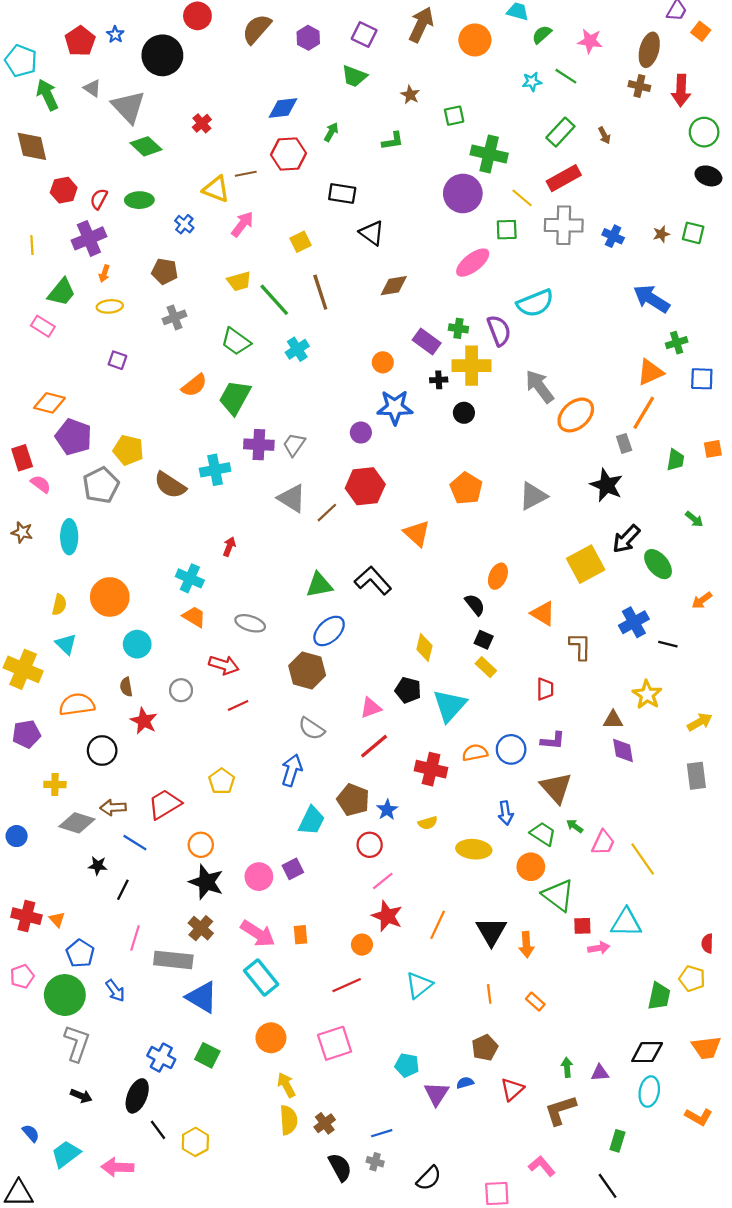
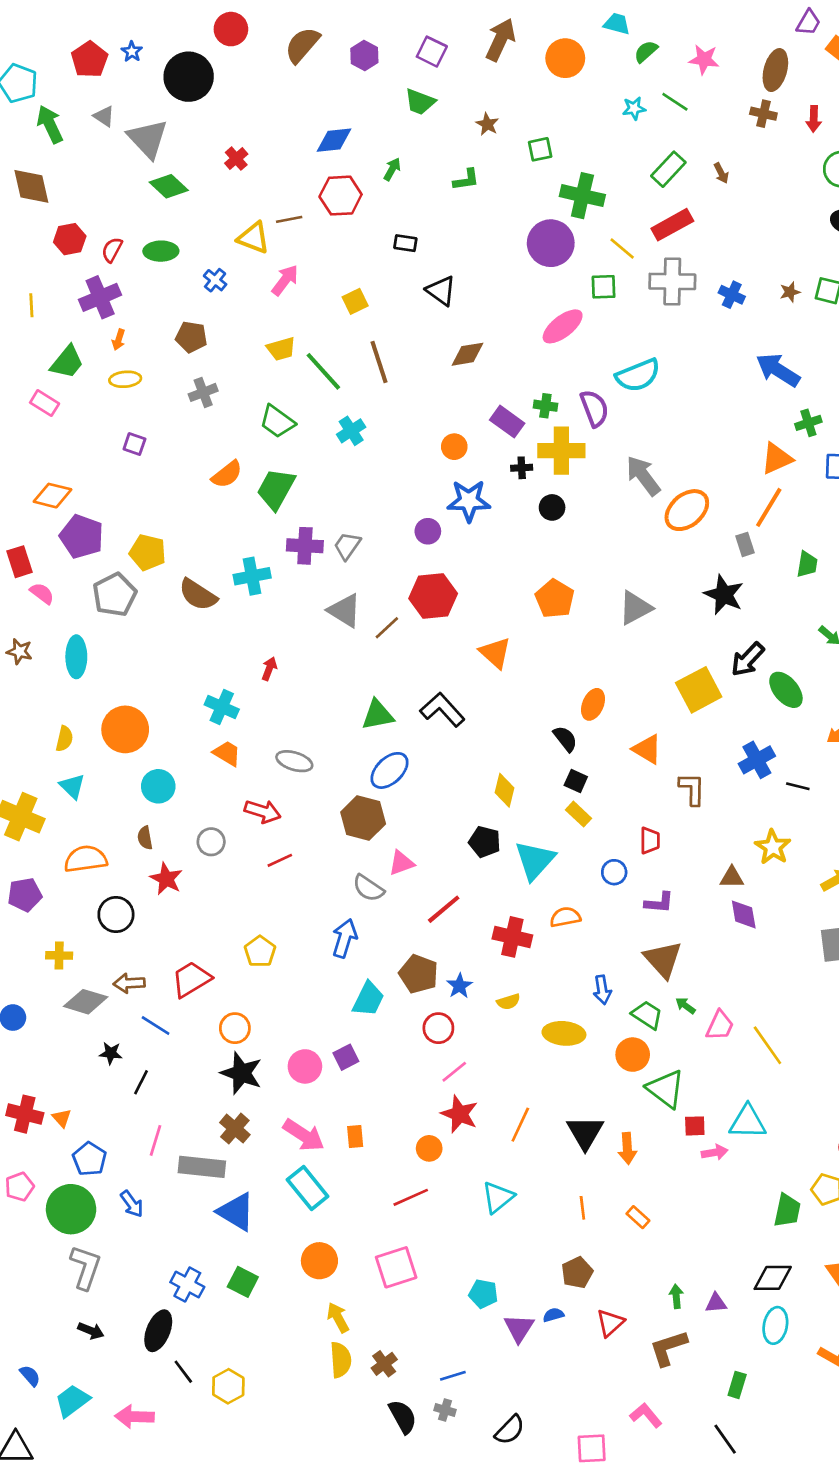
red arrow: (681, 90) -> (814, 119), size x0.7
black rectangle: (342, 193) -> (405, 243), size x0.7
pink triangle: (371, 708) -> (401, 863), moved
blue circle: (511, 749) -> (614, 872), moved, size x0.7

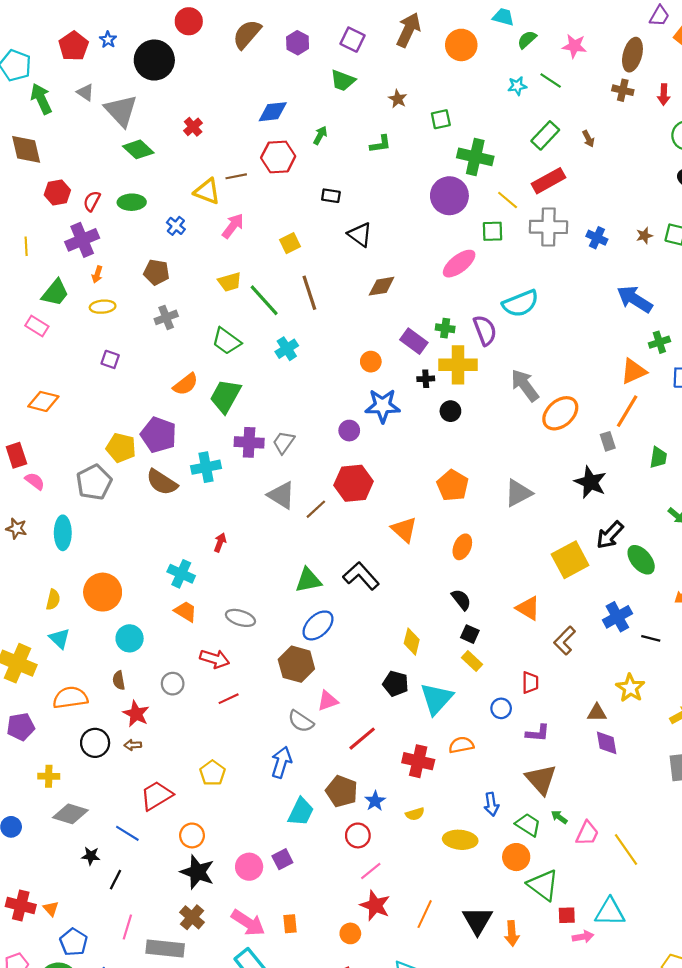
purple pentagon: (82, 537) -> (159, 435), moved
orange ellipse: (593, 704) -> (462, 547), moved
brown L-shape: (692, 789) -> (565, 641), turned -136
brown arrow: (129, 983) -> (133, 745), moved, size x0.7

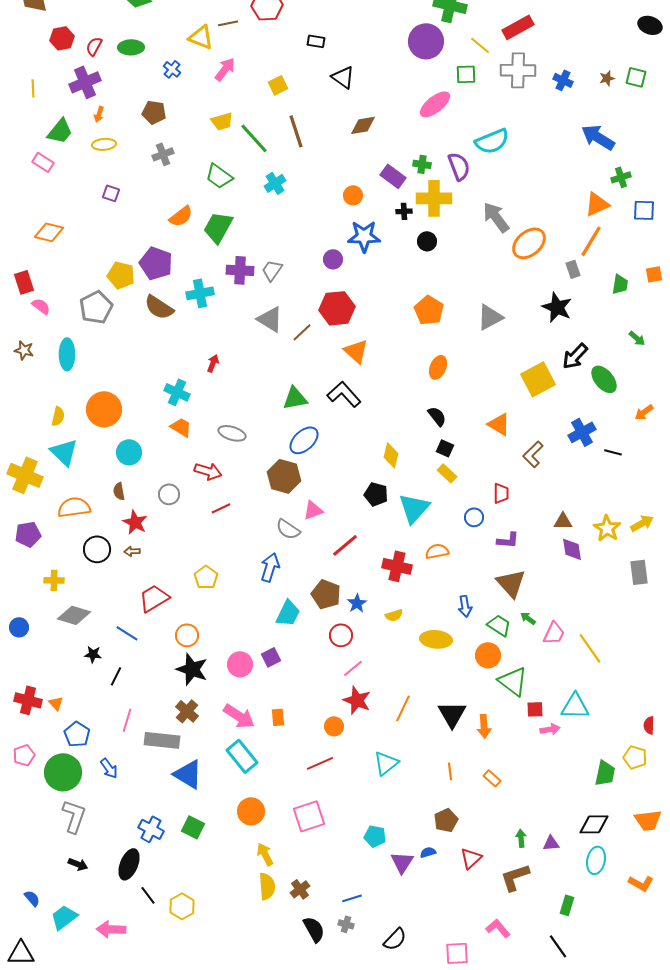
orange triangle: (404, 530) -> (356, 351), moved
cyan triangle: (60, 638) -> (64, 452), size x1.4
yellow star: (630, 688) -> (607, 528), moved

